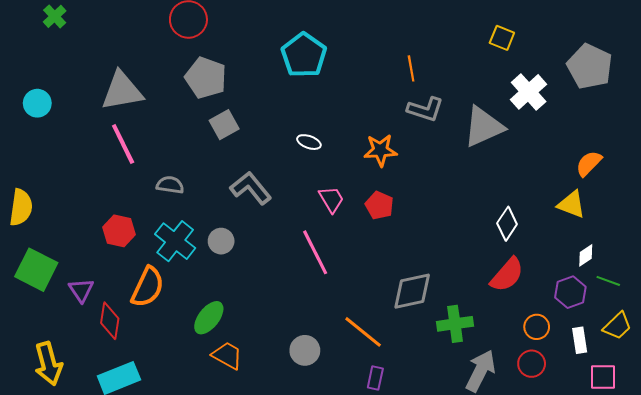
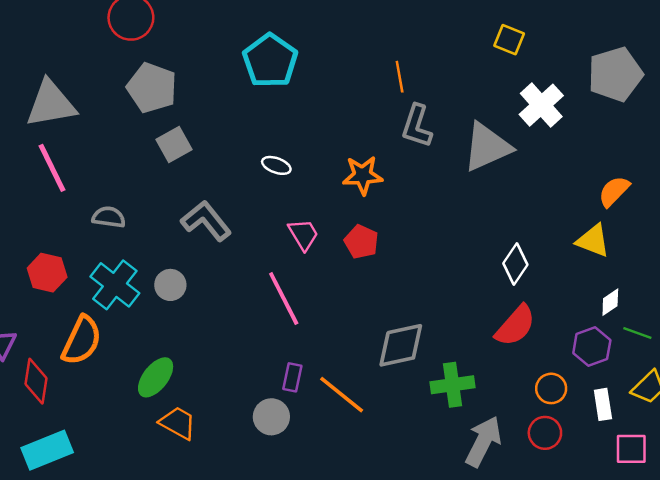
gray pentagon: (590, 66) -> (615, 74), turned 30
gray L-shape: (425, 109) -> (417, 126), turned 90
purple rectangle: (375, 378) -> (292, 377), moved

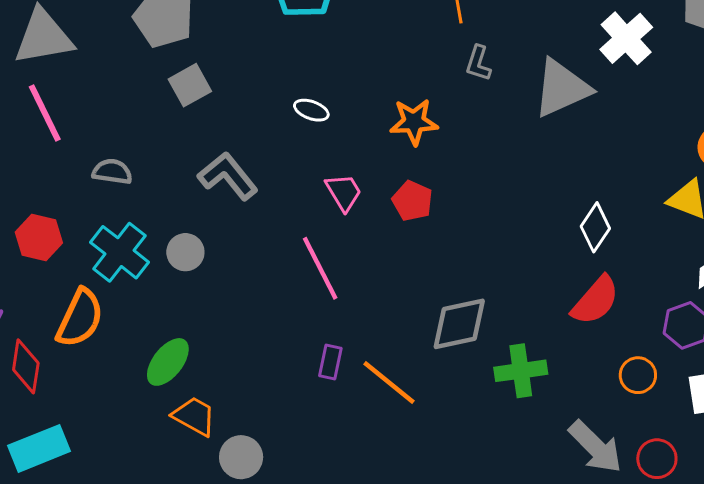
gray L-shape: (417, 126) -> (478, 63), size x0.7
gray circle: (271, 417) -> (241, 457), moved
red circle: (545, 433) -> (657, 459), moved
gray arrow: (483, 441) -> (595, 447), moved, turned 108

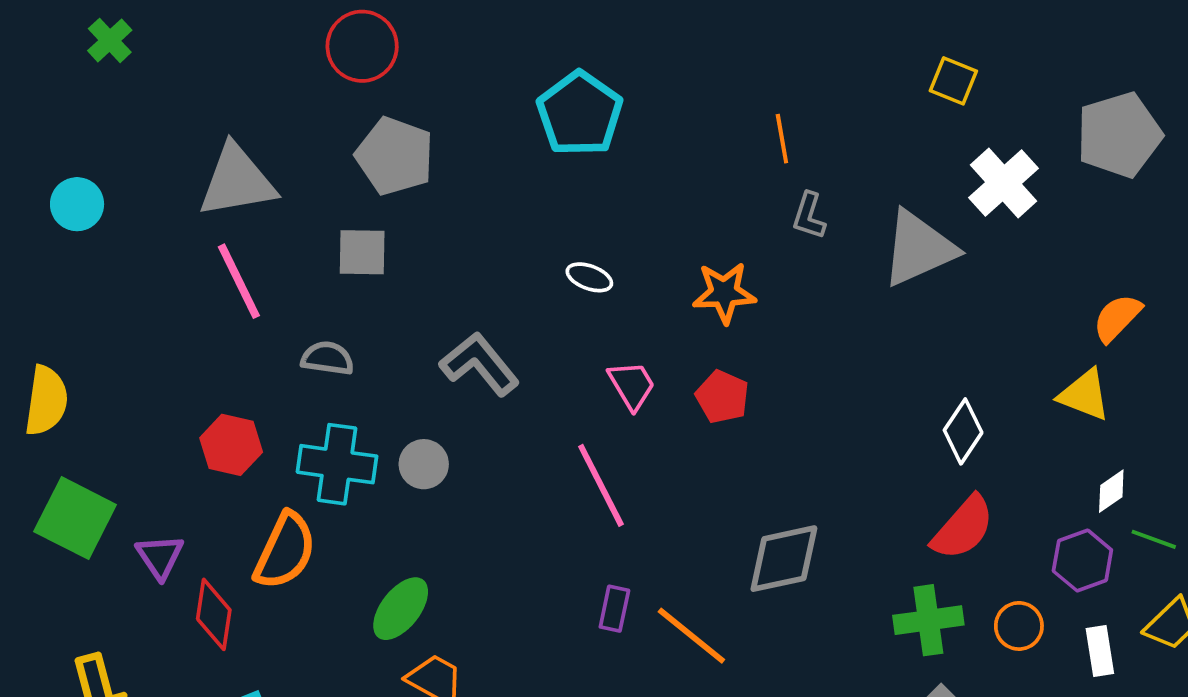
gray square: (190, 85) -> (362, 252), moved, turned 30
cyan cross: (120, 252) -> (337, 464), turned -30
green cross: (521, 371) -> (928, 620), moved

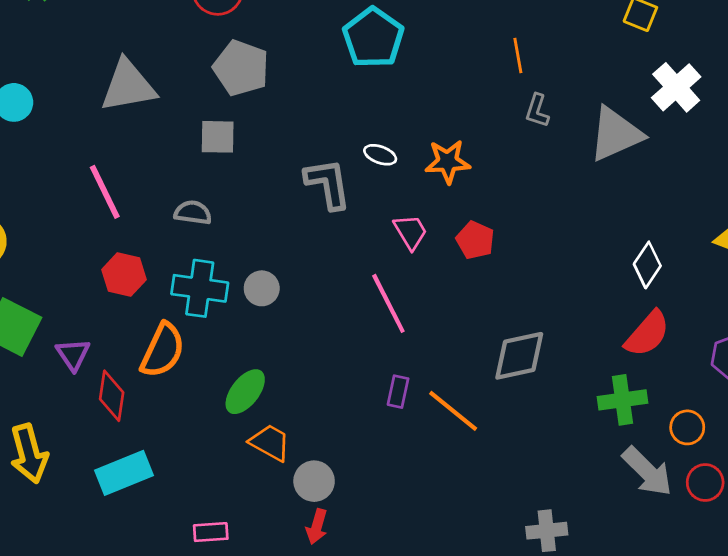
pink line: (239, 281) -> (105, 192), moved
orange star: (724, 293) -> (448, 162), moved
gray L-shape: (480, 364) -> (328, 184), moved, turned 30
orange circle: (1019, 626) -> (687, 427), moved

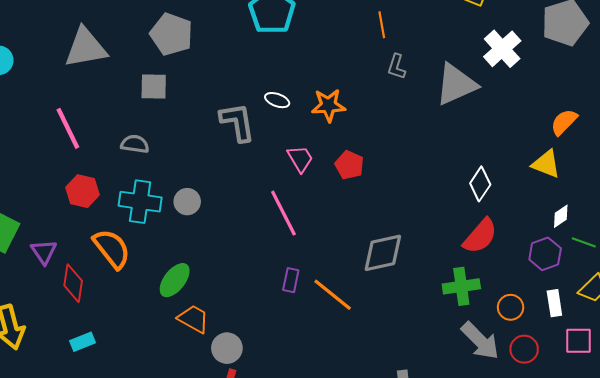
orange semicircle: (163, 350) -> (112, 249), turned -63
cyan rectangle: (124, 473) -> (83, 342), size x0.6

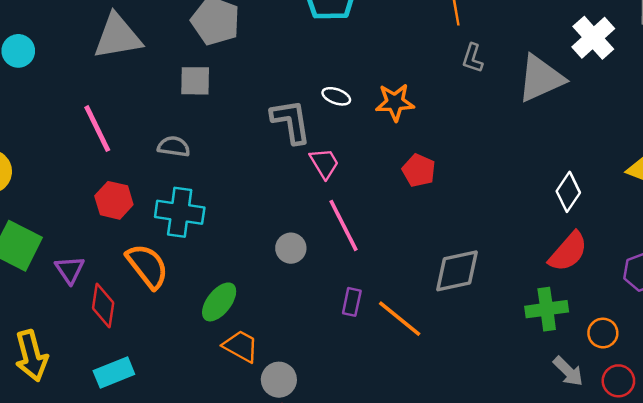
pink trapezoid: (300, 159) -> (324, 163), moved
gray circle: (187, 202) -> (291, 248), moved
gray arrow: (480, 341) -> (568, 371), size x0.7
cyan rectangle: (83, 342) -> (114, 372), size x1.4

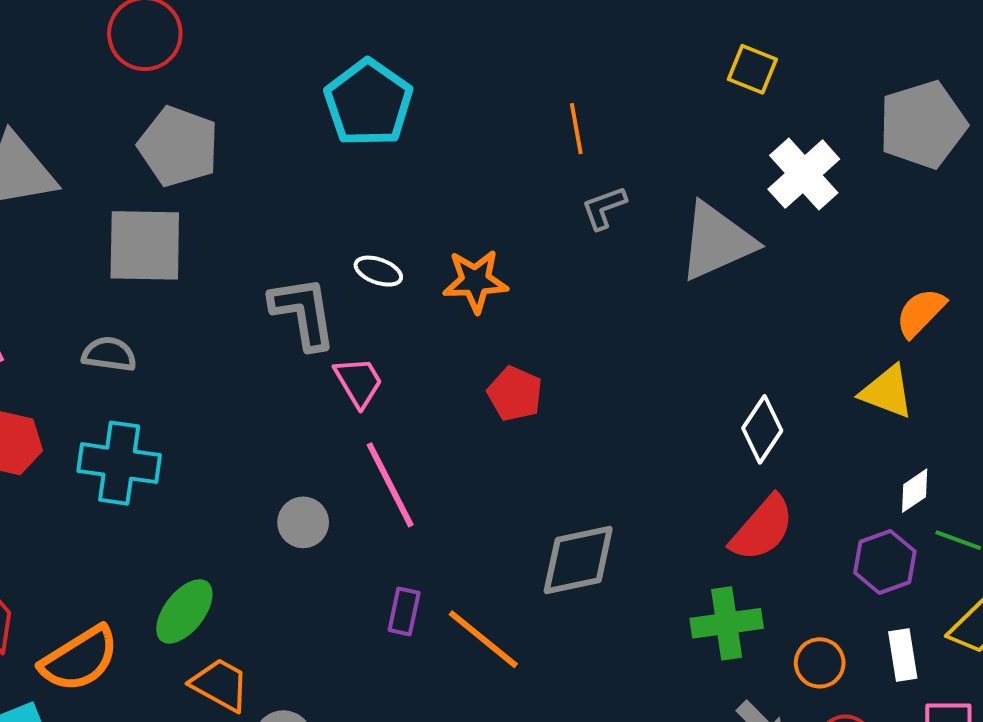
gray L-shape: (473, 58) -> (604, 208), turned 52
gray square: (195, 81) -> (145, 245), size x1.5
orange semicircle: (147, 266) -> (80, 659), moved, turned 96

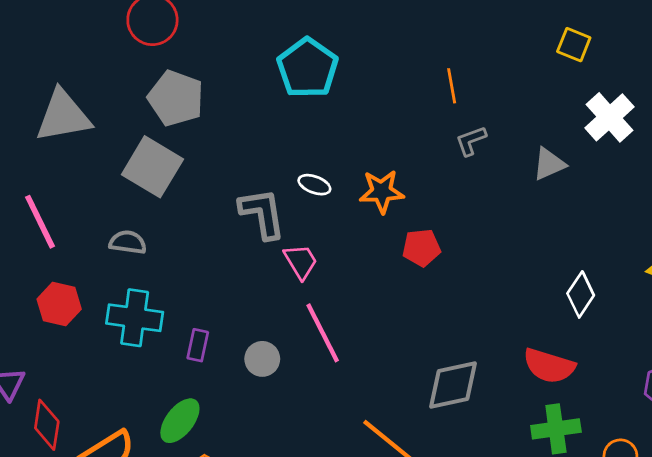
gray triangle: (717, 241) -> (549, 164), size x0.6
gray square: (145, 245) -> (152, 167), turned 30
red pentagon: (515, 394) -> (421, 248), moved, turned -30
red semicircle: (762, 528) -> (549, 366), moved, turned 66
purple rectangle: (404, 611) -> (198, 345), moved

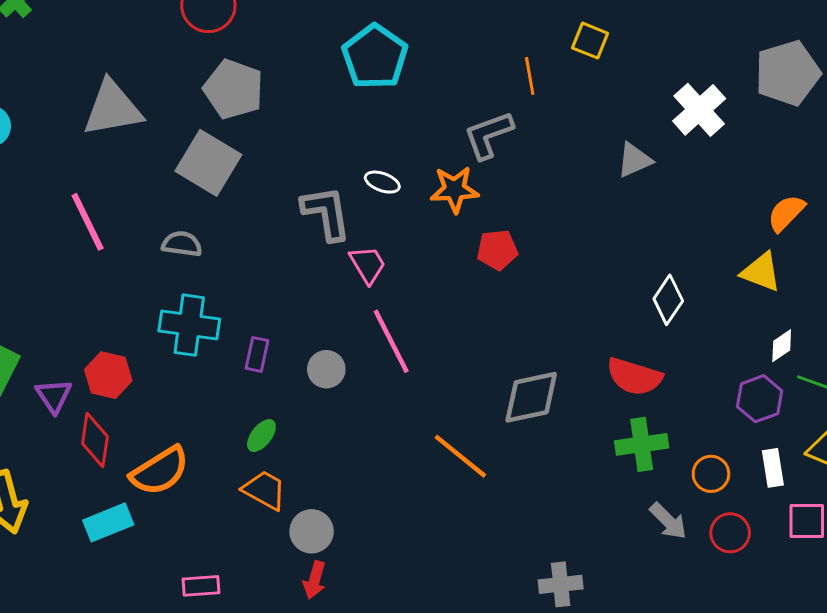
yellow square: (574, 45) -> (590, 41), moved
gray L-shape: (471, 141) -> (488, 135), moved, size x1.5
red hexagon: (59, 304) -> (108, 375), moved
green ellipse: (180, 421) -> (261, 436), moved, size x0.7

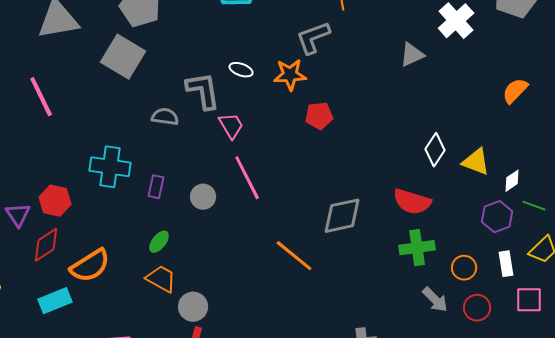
gray semicircle: (182, 244) -> (165, 117), moved
yellow triangle: (761, 272) -> (476, 162), moved
red diamond: (95, 440) -> (46, 245), turned 48

